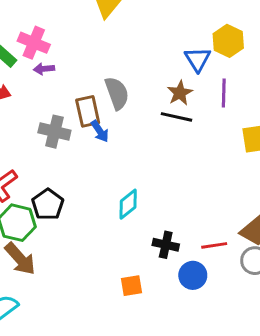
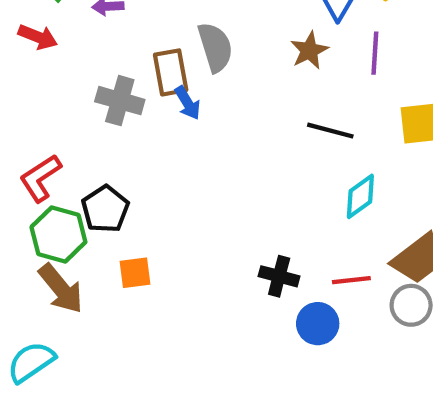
black line: (177, 117) -> (330, 131), moved
cyan diamond: (128, 204) -> (360, 196), moved
orange square: (132, 286) -> (135, 273), moved

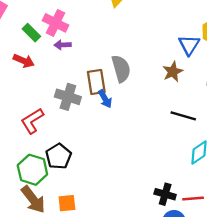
red L-shape: (40, 178) -> (32, 121), moved
orange square: (135, 273) -> (67, 203), moved
black cross: (279, 276) -> (165, 194), moved

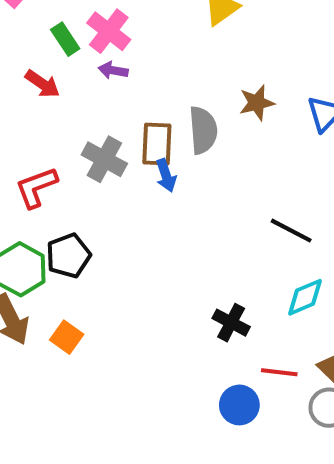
brown star: (173, 72) -> (257, 103), moved
black cross: (165, 194) -> (231, 323), moved
orange square: (67, 203) -> (67, 337), turned 30

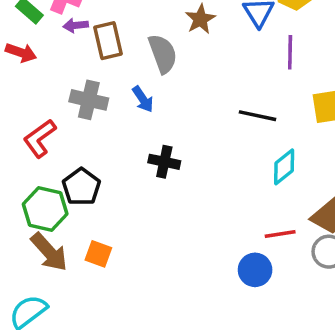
brown rectangle: (157, 144) -> (108, 41), moved
black cross: (231, 323) -> (164, 162), moved

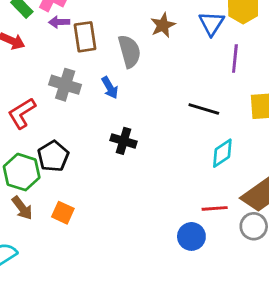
brown arrow: (49, 252) -> (22, 208), size x0.7

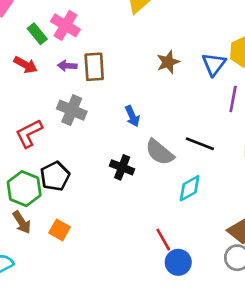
purple arrow: (59, 22) -> (67, 66), moved
gray semicircle: (129, 51) -> (160, 152), moved, turned 140
blue arrow: (110, 88) -> (132, 116), moved
cyan diamond: (222, 153) -> (190, 188), moved
red line: (215, 208) -> (163, 240), moved, turned 60

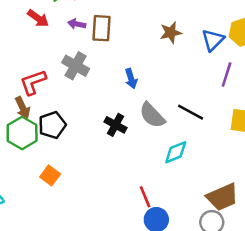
brown arrow: (22, 222) -> (23, 108), moved

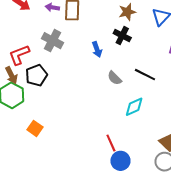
gray semicircle: (152, 115) -> (115, 78), size x0.7
black pentagon: (52, 125) -> (36, 75), moved
black cross: (116, 125) -> (122, 36), moved

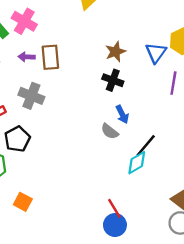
blue arrow: (97, 49) -> (122, 114), moved
black line: (145, 75) -> (146, 146), moved, turned -70
blue circle: (120, 161) -> (115, 225), moved

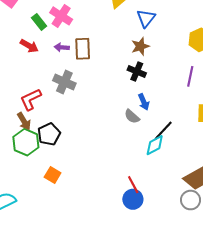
blue triangle: (156, 53) -> (146, 18), moved
black pentagon: (17, 139) -> (49, 134), moved

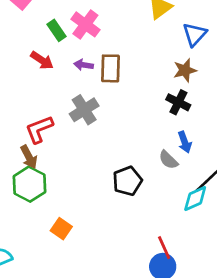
gray cross: (64, 82) -> (84, 110), turned 30
black pentagon: (49, 134) -> (127, 181), moved

